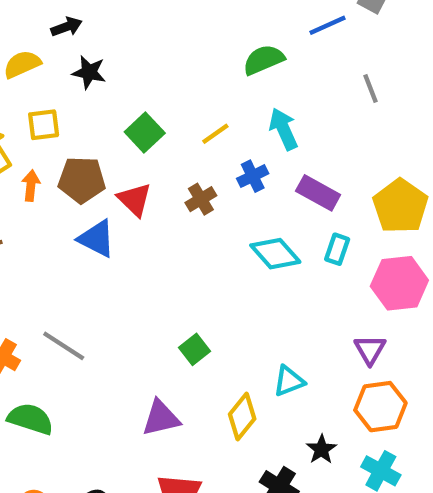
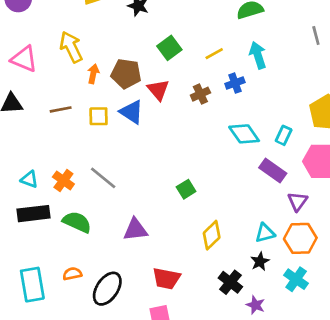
yellow square: (44, 125) -> (99, 116), moved
purple rectangle: (318, 193) -> (273, 170), moved
cyan triangle: (289, 381) -> (265, 233), moved
purple triangle: (161, 418) -> (135, 230), moved

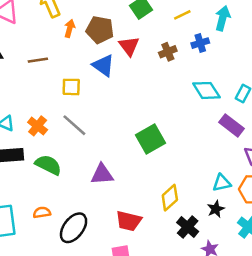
cyan arrow: (258, 55) -> (223, 18), turned 30
yellow square: (99, 116) -> (71, 87), moved
green square: (186, 189) -> (151, 139), size x1.6
yellow diamond: (212, 235) -> (170, 198), moved

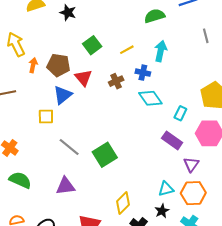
blue cross: (200, 43) -> (143, 73), turned 32
blue triangle: (103, 65) -> (63, 95), turned 48
yellow square: (71, 87) -> (46, 116), moved
cyan diamond: (206, 90) -> (150, 98), moved
gray line: (74, 125) -> (69, 147), moved

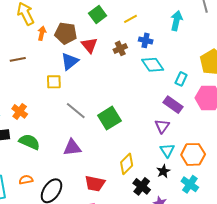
cyan arrow: (161, 51) -> (176, 21), moved
purple triangle: (191, 164) -> (162, 126), moved
cyan triangle: (166, 189) -> (167, 150), turned -49

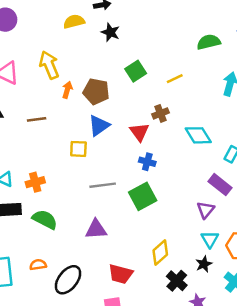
blue cross: (146, 40) -> (147, 162), moved
red triangle: (89, 45) -> (139, 132), moved
orange cross: (20, 111) -> (35, 182), turned 35
gray line: (76, 111) -> (103, 185), turned -50

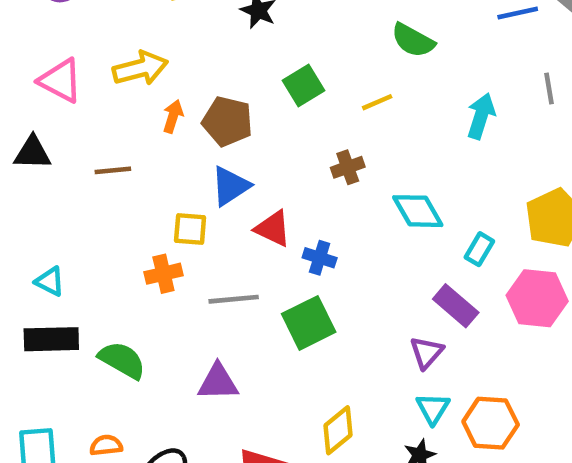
green semicircle: (209, 42) -> (413, 40), moved, turned -140
yellow arrow: (49, 65) -> (140, 68), turned 96
red triangle: (139, 132) -> (273, 229), moved, turned -30
orange cross: (35, 182) -> (163, 274), moved

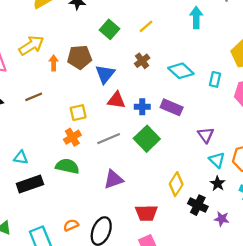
blue triangle: (230, 186) -> (105, 74), moved
purple rectangle: (456, 306) -> (172, 107), moved
green semicircle: (122, 360) -> (67, 166), moved

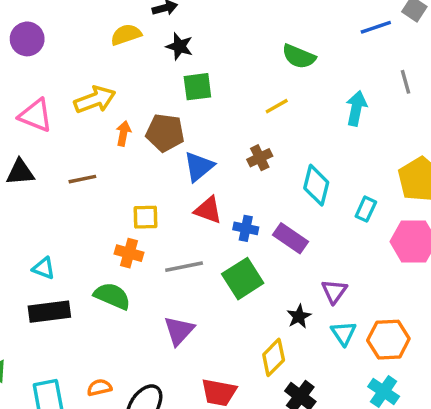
green square: (110, 29) -> (197, 87), moved, turned 30
cyan diamond: (181, 71) -> (316, 185), turned 50
orange cross: (72, 137) -> (129, 253), turned 35
purple triangle: (113, 179) -> (179, 331), turned -40
black star: (218, 184) -> (299, 316), moved

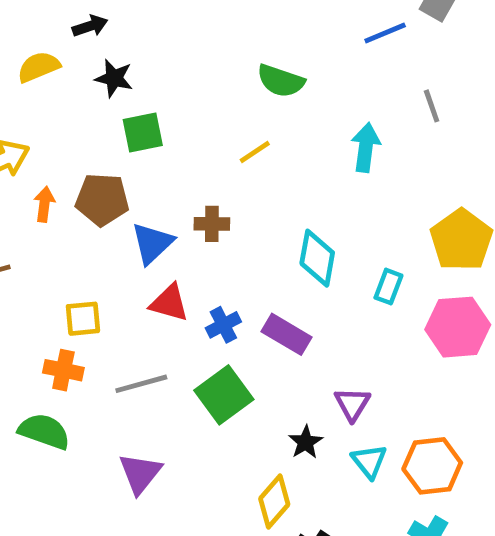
brown cross: (260, 158) -> (212, 224), moved, turned 30
blue cross: (246, 228) -> (223, 325), turned -35

